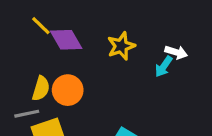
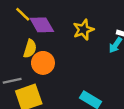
yellow semicircle: (41, 88) -> (30, 49), moved

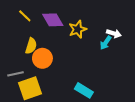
purple diamond: (42, 25) -> (53, 20), moved

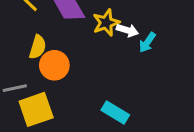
white arrow: (114, 33) -> (127, 30), moved

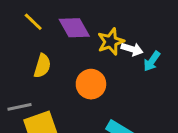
orange circle: (54, 65) -> (91, 84), moved

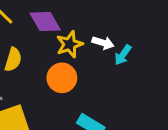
yellow star: (111, 42) -> (70, 44), moved

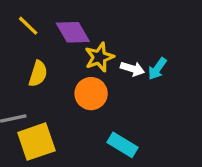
white arrow: (103, 43) -> (132, 69), moved

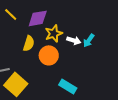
purple diamond: (73, 32) -> (38, 18), turned -70
yellow semicircle: (38, 74) -> (29, 43), moved
yellow square: (36, 142) -> (16, 84), turned -30

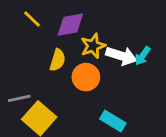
white arrow: (74, 40) -> (121, 56), size x1.5

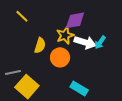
purple diamond: (70, 25) -> (75, 20), moved

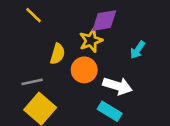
white arrow: (85, 42) -> (118, 86), moved
gray line: (13, 72) -> (32, 82), moved

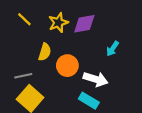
yellow star: (91, 41) -> (58, 23), moved

